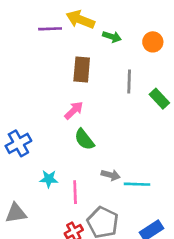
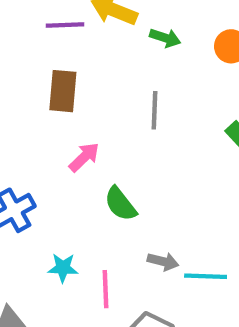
brown rectangle: (82, 70) -> (63, 91), moved
gray line: (129, 81) -> (154, 110), moved
pink arrow: (74, 110) -> (84, 157), moved

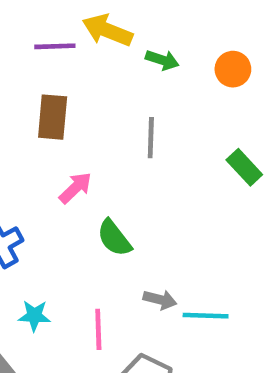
cyan star: (63, 268) -> (34, 316), moved

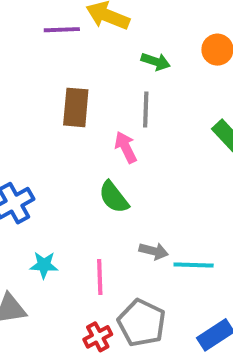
green arrow: (162, 60) -> (156, 62), moved
brown rectangle: (53, 117) -> (76, 107), moved
pink arrow: (75, 188) -> (126, 147), moved, turned -72

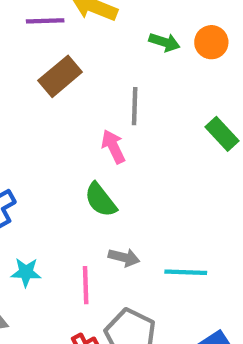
green arrow: (156, 62) -> (164, 42), moved
brown rectangle: (76, 107) -> (60, 76), moved, turned 45
gray arrow: (154, 251) -> (124, 257), moved

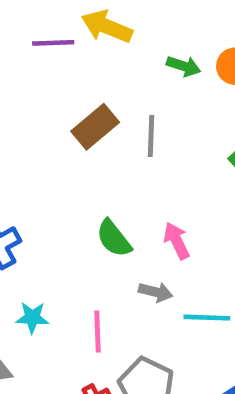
brown rectangle: (60, 76) -> (95, 127), moved
pink arrow: (113, 147) -> (177, 241), moved
gray arrow: (124, 257) -> (156, 292), moved

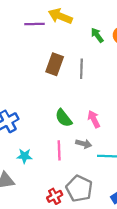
green arrow: (184, 66) -> (97, 35), turned -144
brown rectangle: (95, 127) -> (55, 64), turned -30
pink line: (97, 332) -> (59, 150), moved

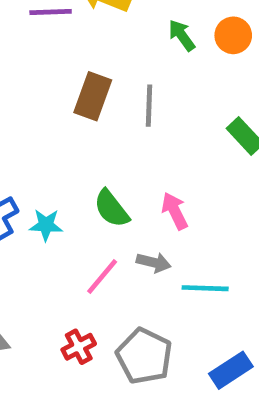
pink line: (59, 150) -> (102, 277), turned 42
cyan star: (24, 156) -> (46, 225), moved
red cross: (55, 196) -> (79, 347), moved

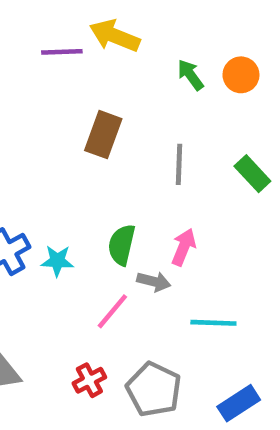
gray line: (149, 106) -> (179, 164), moved
green semicircle: (111, 209) -> (122, 245), turned 51
pink arrow: (175, 211) -> (184, 247), turned 48
gray arrow: (154, 262) -> (154, 281), moved

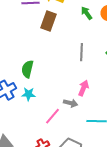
brown rectangle: (103, 135) -> (48, 21), moved
green semicircle: (122, 245) -> (27, 69), moved

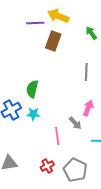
gray arrow: (71, 103) -> (75, 123), turned 32
pink line: (52, 116) -> (57, 136), turned -48

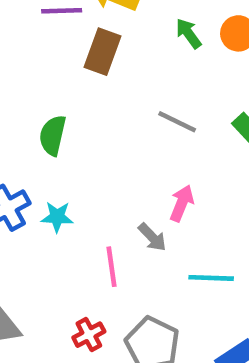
gray line: (86, 72) -> (177, 122), turned -66
green semicircle: (32, 89) -> (53, 135), moved

